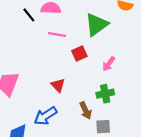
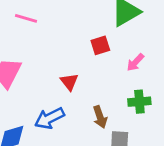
pink line: (57, 34) -> (26, 18), moved
green cross: (105, 94) -> (139, 102), moved

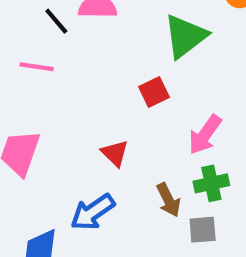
pink arrow: (135, 62) -> (205, 135), moved, size x1.4
green cross: (139, 102) -> (211, 183), moved

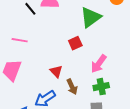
pink line: (37, 67) -> (20, 40), moved
brown arrow: (168, 200) -> (72, 87), moved

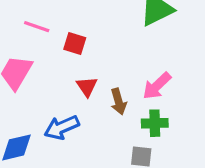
red square: (75, 43) -> (75, 44), moved, turned 32
brown arrow: (72, 87) -> (119, 101), moved

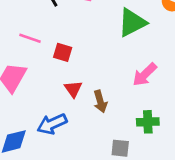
pink arrow: (157, 86) -> (145, 75), moved
green cross: (155, 123) -> (148, 122), moved

